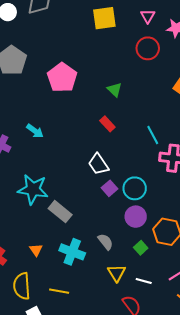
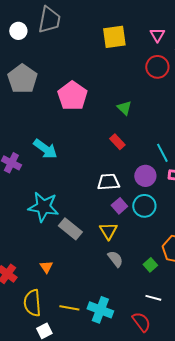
cyan arrow: (35, 131) -> (45, 149), size x1.4
white trapezoid: (98, 164) -> (108, 182), turned 120
purple circle: (136, 217) -> (145, 176), moved
cyan cross: (72, 252) -> (100, 310), moved
yellow triangle: (117, 273) -> (108, 231), moved

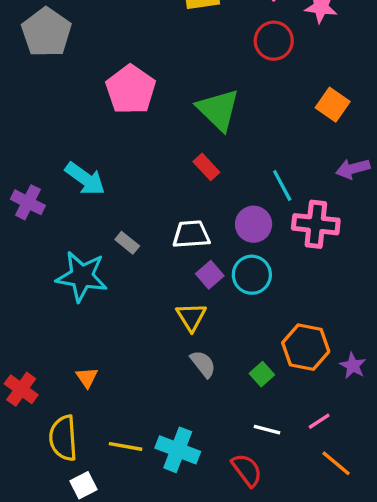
gray pentagon: (22, 79) -> (46, 32), moved
green triangle: (124, 108) -> (218, 110), size x1.8
gray rectangle: (70, 229) -> (127, 243), moved, size x0.6

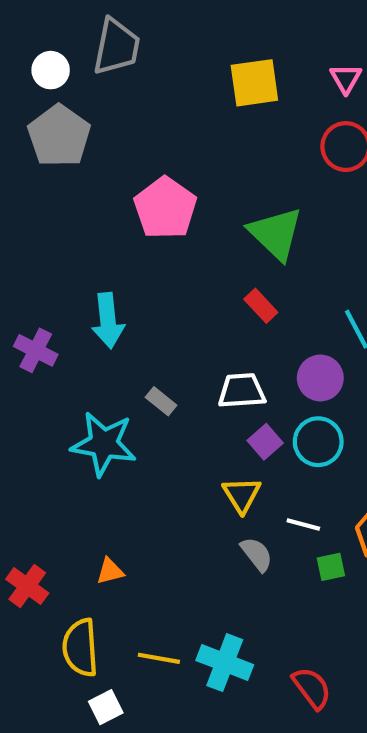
cyan arrow: (85, 179) -> (108, 321), turned 48
green square: (262, 374) -> (331, 567), turned 30
orange triangle: (87, 377) -> (110, 571), turned 50
white line: (267, 430) -> (303, 525), moved

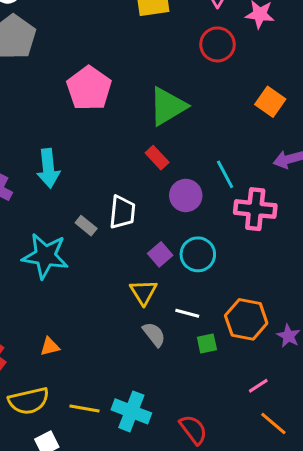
green triangle: (276, 234) -> (168, 106), turned 45
purple circle: (320, 378) -> (186, 195), moved
white trapezoid: (242, 391) -> (122, 212), moved, turned 100
yellow semicircle: (80, 648) -> (29, 401), turned -99

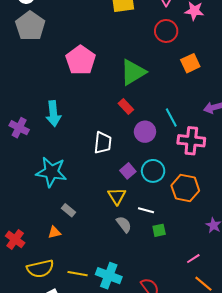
orange square: (270, 102) -> (190, 63), moved, turned 30
gray rectangle: (86, 226) -> (68, 210), moved
orange hexagon: (246, 319) -> (185, 188), moved

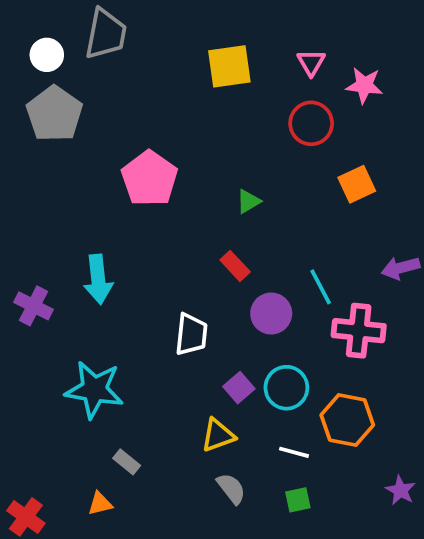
green triangle: (133, 72) -> (248, 201), size x0.5
yellow triangle: (117, 196) -> (218, 435), turned 42
white line: (146, 210) -> (294, 452), moved

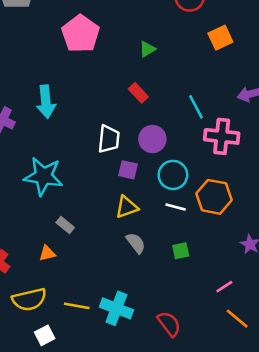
purple circle: (271, 314) -> (152, 139), moved
purple square: (239, 388) -> (128, 170), moved, turned -36
white line: (294, 452) -> (176, 207), moved

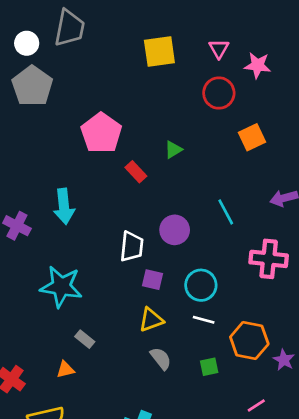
red rectangle: (138, 93) -> (136, 172), moved
pink cross: (222, 136) -> (269, 259), moved
purple circle: (152, 139) -> (175, 230), moved
orange hexagon: (214, 197) -> (249, 340), moved

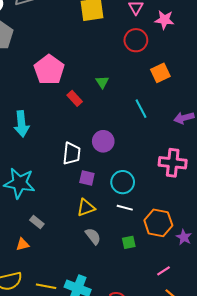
green triangle: (173, 150) -> (102, 82), turned -32
cyan line: (226, 212) -> (141, 109), moved

